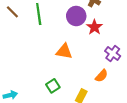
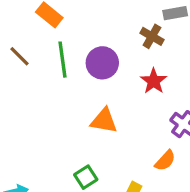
purple circle: (76, 16) -> (102, 63), moved

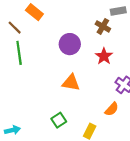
brown line: (20, 56) -> (15, 28), moved
green line: (63, 60) -> (19, 53), moved

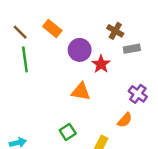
gray rectangle: (118, 11) -> (132, 49), moved
orange rectangle: (34, 12) -> (52, 29), moved
red star: (104, 56) -> (101, 64), moved

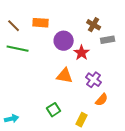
orange rectangle: (52, 29) -> (41, 23), turned -35
green line: (25, 59) -> (18, 49), turned -70
purple cross: (138, 94) -> (94, 80), moved

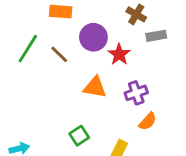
brown line: (14, 26) -> (59, 54), moved
green line: (18, 49) -> (28, 49), turned -70
purple cross: (94, 80) -> (136, 93), turned 35

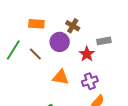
brown cross: (136, 14) -> (73, 26), moved
red star: (119, 54) -> (87, 54), moved

